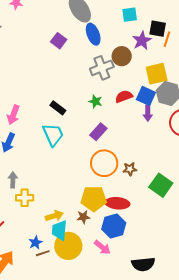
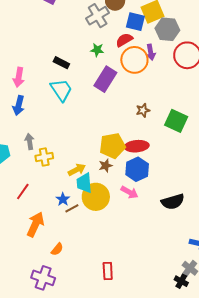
blue square: (146, 96) -> (135, 22), moved
purple rectangle: (98, 132) -> (105, 79), size x1.4
orange circle: (104, 163) -> (134, 60), moved

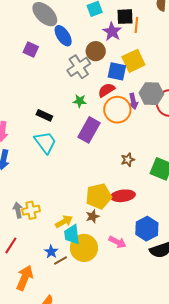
gray hexagon: (167, 29) -> (151, 94), moved
gray arrow: (30, 142) -> (18, 210), moved
blue hexagon: (137, 169) -> (147, 229), moved

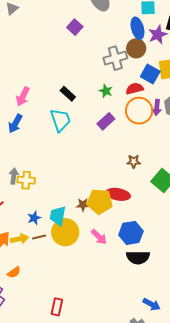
blue ellipse: (63, 36) -> (137, 28), moved
purple rectangle: (89, 130) -> (106, 121), size x0.7
yellow pentagon: (99, 196) -> (100, 201), moved
yellow arrow: (64, 222) -> (20, 239), moved
blue star: (51, 252) -> (34, 218), moved

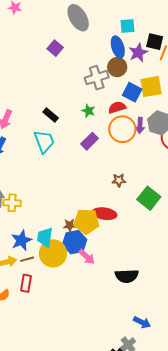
blue star: (34, 218) -> (21, 240), size x1.5
blue hexagon: (131, 233) -> (75, 242), moved
red rectangle: (57, 307) -> (26, 283), moved

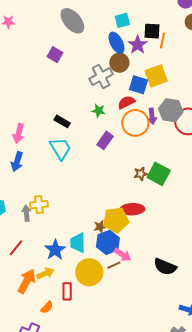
green square: (149, 198) -> (159, 174), moved
yellow cross: (12, 203) -> (39, 205), moved
yellow circle: (53, 253) -> (89, 272), moved
brown line: (27, 259) -> (114, 265), moved
black semicircle: (127, 276) -> (165, 267), turned 35

